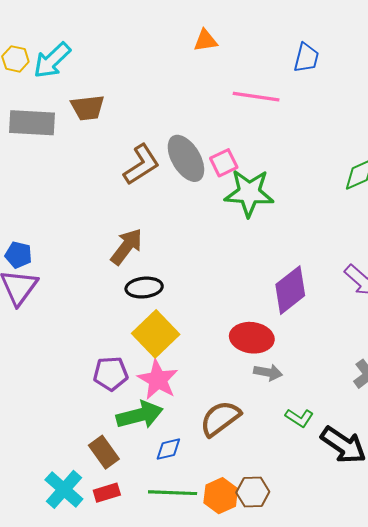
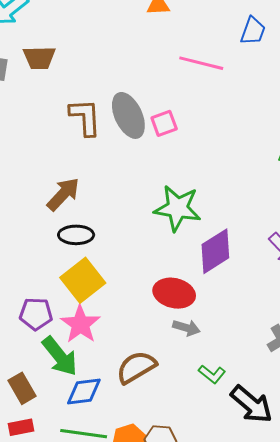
brown L-shape: (141, 165) -> (85, 117), turned -66
green star: (249, 193) -> (178, 208), moved
green arrow: (140, 415) -> (60, 356), turned 60
blue diamond: (168, 449) -> (84, 392), size x1.4

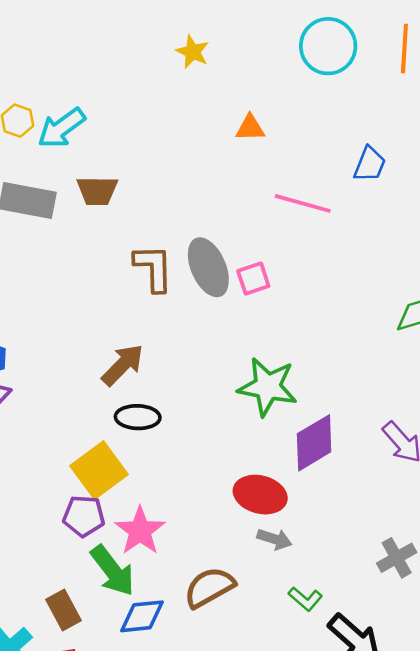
yellow square: (83, 280) -> (99, 470), moved

